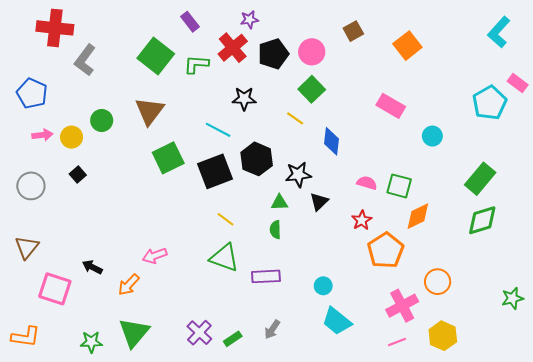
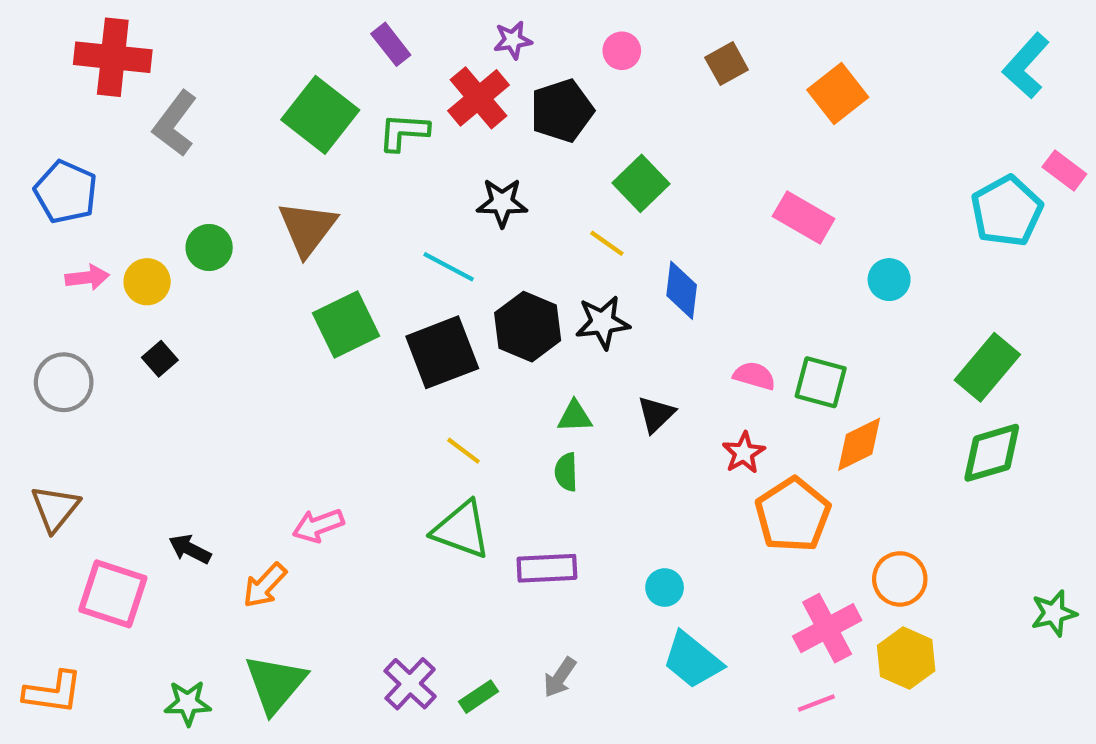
pink circle: (312, 52) -> (622, 51), moved, size x0.7
black star: (298, 175) -> (603, 322), moved
yellow hexagon: (443, 336) -> (906, 658), moved

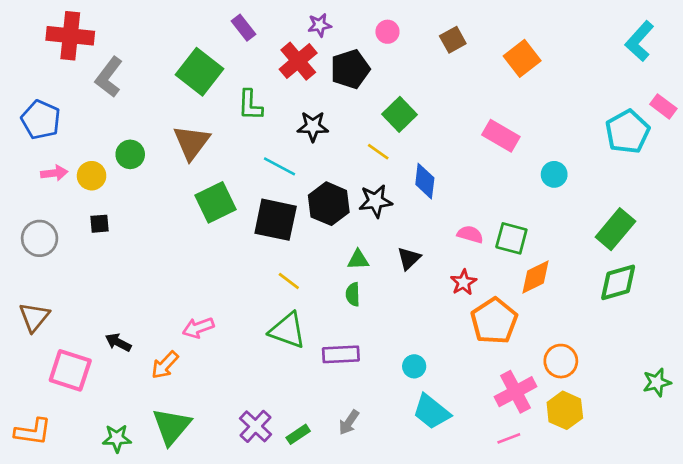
green L-shape: (404, 132) -> (250, 105), moved, turned -92
black square: (442, 352) -> (276, 220), turned 33
black square: (160, 359) -> (100, 224), turned 36

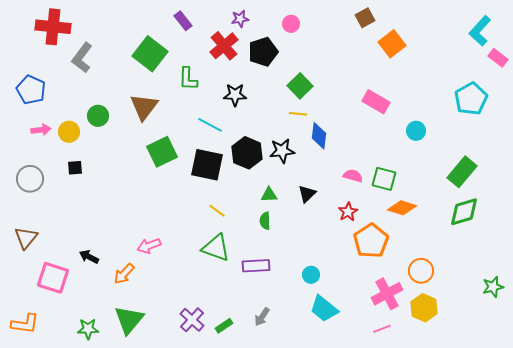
brown square: (453, 40) -> (365, 18), moved
pink rectangle: (663, 106) -> (498, 58), moved
yellow line: (378, 152) -> (298, 114), moved, turned -30
orange diamond: (535, 277) -> (402, 208), turned 44

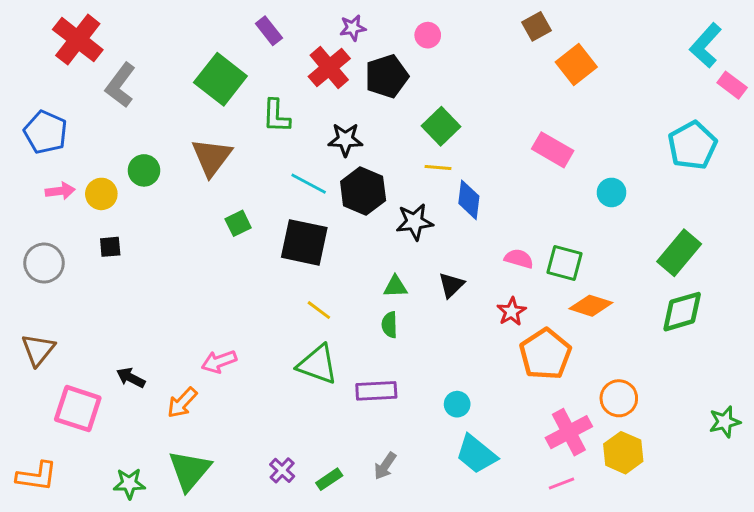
red cross: (53, 27) -> (78, 40), turned 32
green square: (162, 152) -> (238, 223), size x0.6
black hexagon: (247, 153) -> (363, 191), moved
purple cross: (192, 320) -> (282, 470), size x0.7

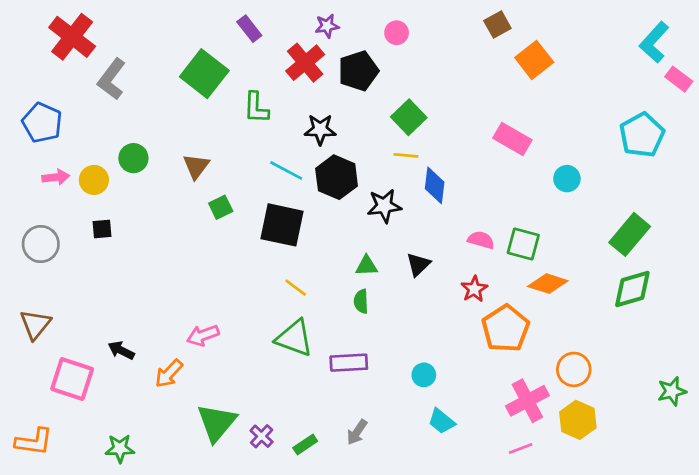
brown triangle: (212, 157) -> (196, 166), moved, size x0.7
cyan trapezoid: (476, 454) -> (442, 421), size x0.7
green triangle: (190, 470) -> (217, 423), moved

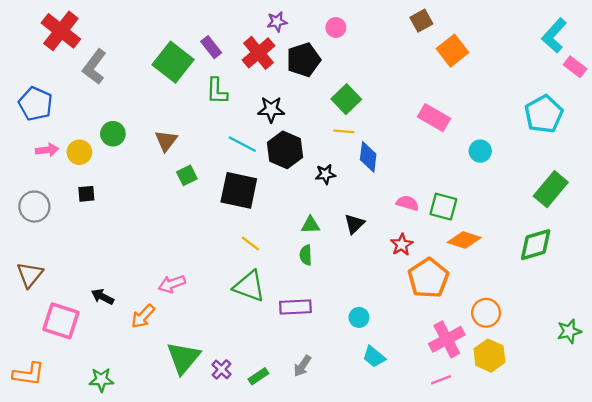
purple rectangle: (249, 29) -> (211, 47), moved
black star: (384, 206) -> (325, 174), size x0.7
green rectangle: (630, 234) -> (551, 189), moved

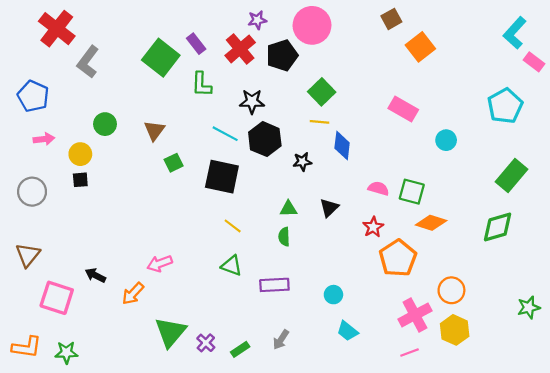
pink circle: (336, 27) -> (312, 25), size x2.0
yellow circle: (79, 152) -> (80, 154), moved
green triangle: (249, 286) -> (232, 266), size x0.7
green star: (101, 380) -> (66, 353), moved

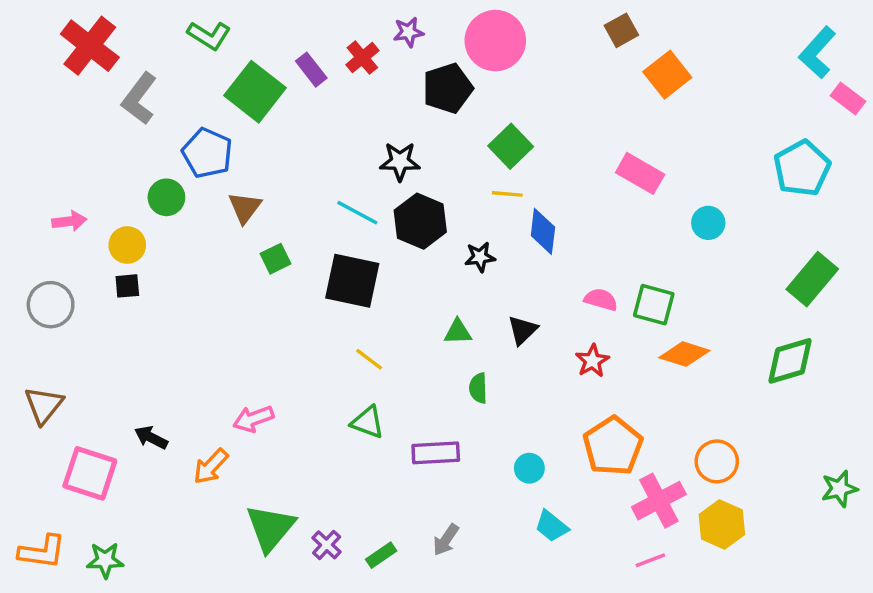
red cross: (240, 49) -> (362, 58), moved, size x0.7
green L-shape: (202, 84) -> (209, 35), moved, turned -60
blue pentagon: (33, 96) -> (207, 153), moved
green semicircle: (284, 237) -> (478, 388), moved
orange pentagon: (398, 258) -> (613, 446), moved

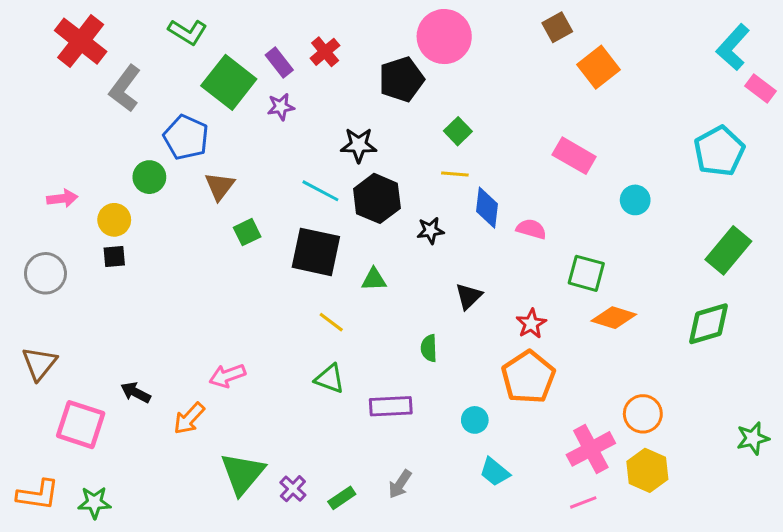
purple star: (408, 32) -> (281, 107), moved
green square: (511, 146) -> (458, 131), size x0.7
pink semicircle: (601, 300) -> (531, 229), moved
green triangle: (458, 332) -> (374, 279), moved
orange pentagon: (613, 446) -> (528, 377), moved

